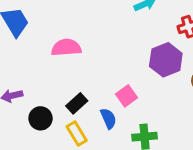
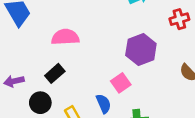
purple hexagon: (166, 60) -> (141, 49), moved
black rectangle: (77, 103) -> (55, 73), moved

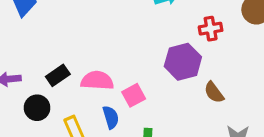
pink semicircle: (65, 37) -> (97, 81), moved
purple hexagon: (141, 49) -> (183, 62), moved

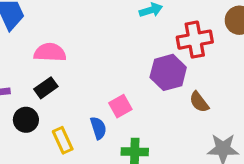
red cross: (211, 29) -> (195, 40), size x1.5
pink semicircle: (97, 81) -> (50, 52), moved

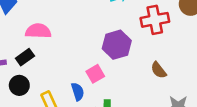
purple hexagon: (168, 72) -> (117, 45), moved
black rectangle: (46, 88) -> (25, 57), moved

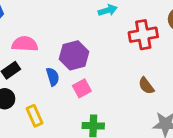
purple hexagon: (117, 45) -> (74, 55), moved
blue semicircle: (78, 92) -> (53, 77), moved

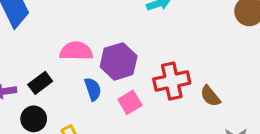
red cross: (143, 35) -> (172, 81), moved
pink semicircle: (25, 44) -> (76, 51), moved

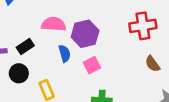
red cross: (172, 81) -> (143, 26), moved

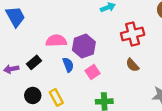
brown semicircle: (153, 64) -> (132, 65), moved
black circle: (19, 73) -> (33, 95), moved

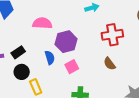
pink semicircle: (56, 41) -> (42, 23), moved
black circle: (33, 95) -> (22, 72), moved

